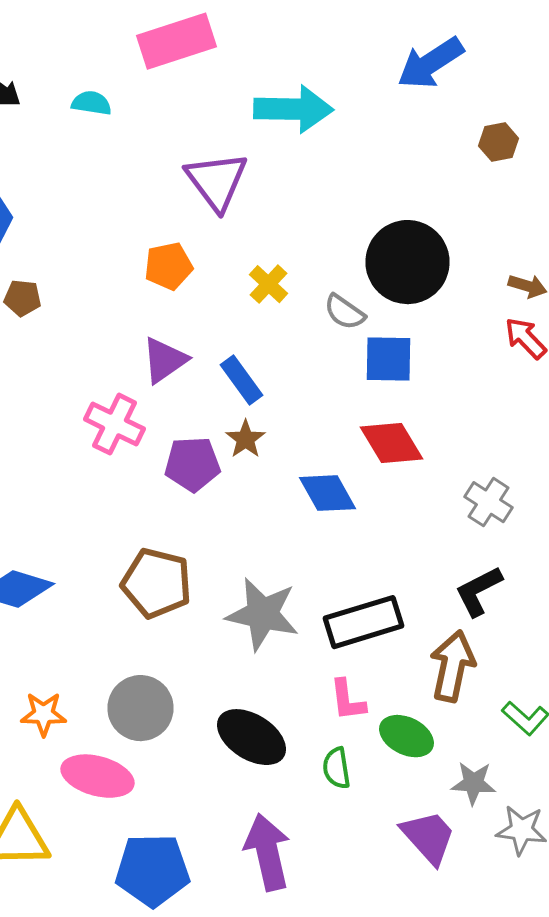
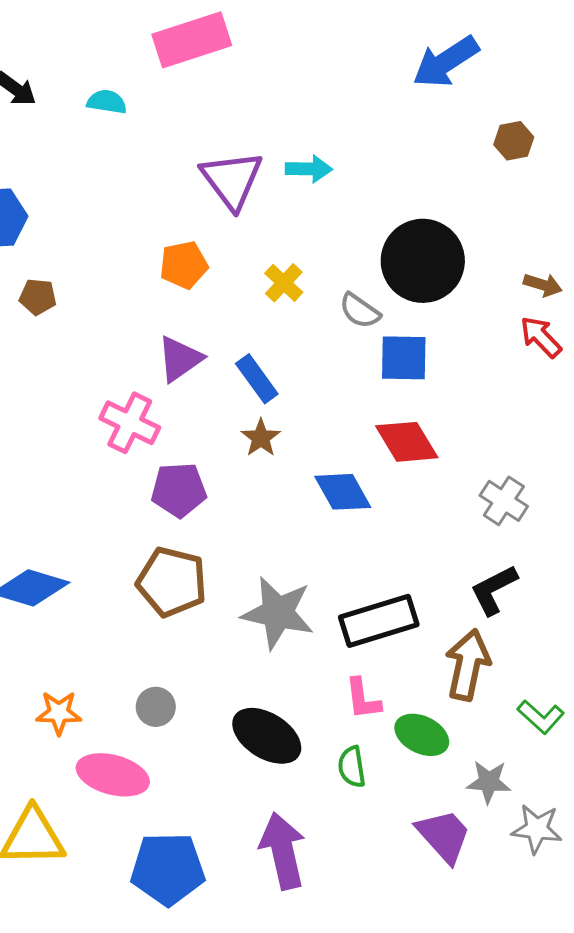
cyan arrow: (294, 109) -> (309, 169), moved, size x0.6
purple pentagon: (192, 464) -> (179, 490), moved
gray circle: (140, 708) -> (156, 707), size x0.6

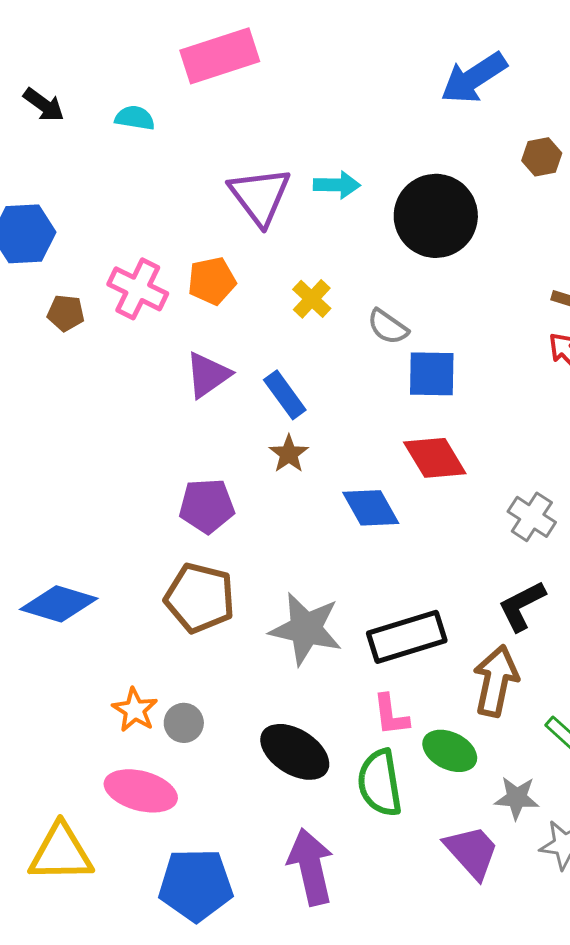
black circle: (423, 261) -> (436, 216), moved
pink cross: (130, 423) -> (138, 289), moved
orange star: (59, 713) -> (135, 710), moved, turned 30
green semicircle: (352, 767) -> (380, 783), size x1.6

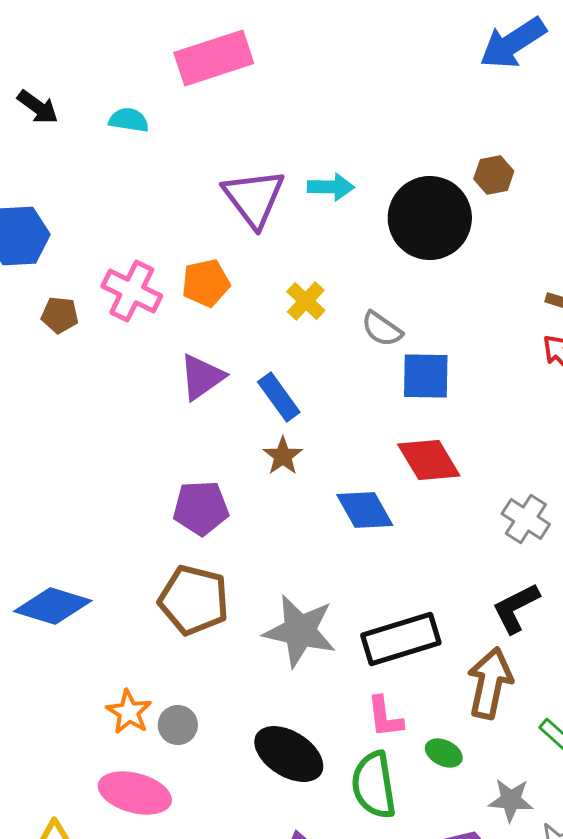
blue arrow: (474, 78) -> (513, 43), moved
brown hexagon: (542, 157) -> (494, 175), moved
green ellipse: (450, 751) -> (444, 753), size x0.7

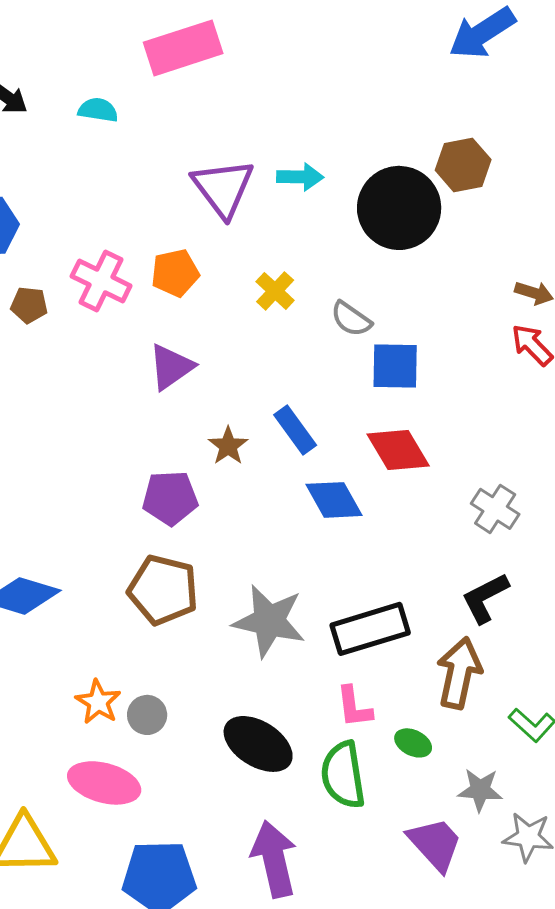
brown hexagon: (494, 175) -> (463, 165), size x1.4
blue rectangle: (279, 397) -> (295, 430), moved
brown star: (283, 456) -> (228, 446), moved

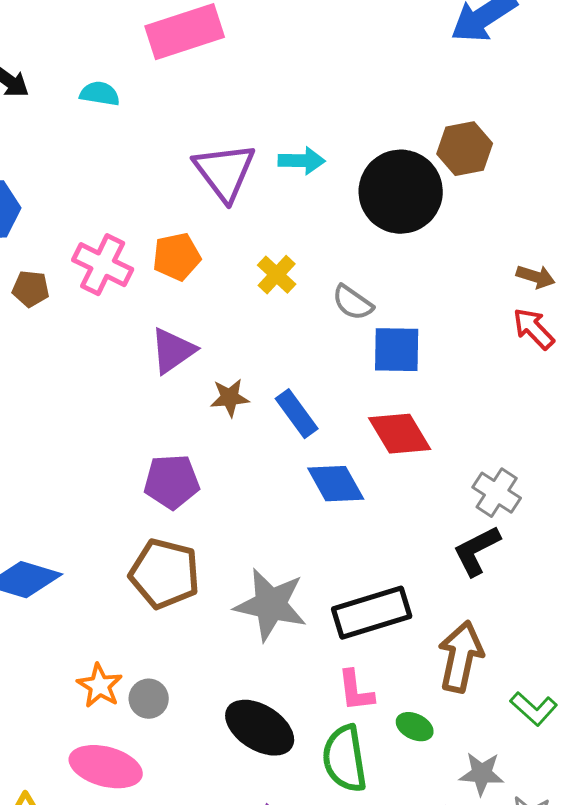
brown star: (228, 446) -> (230, 398), moved, turned 30
black L-shape: (485, 598) -> (477, 551), moved

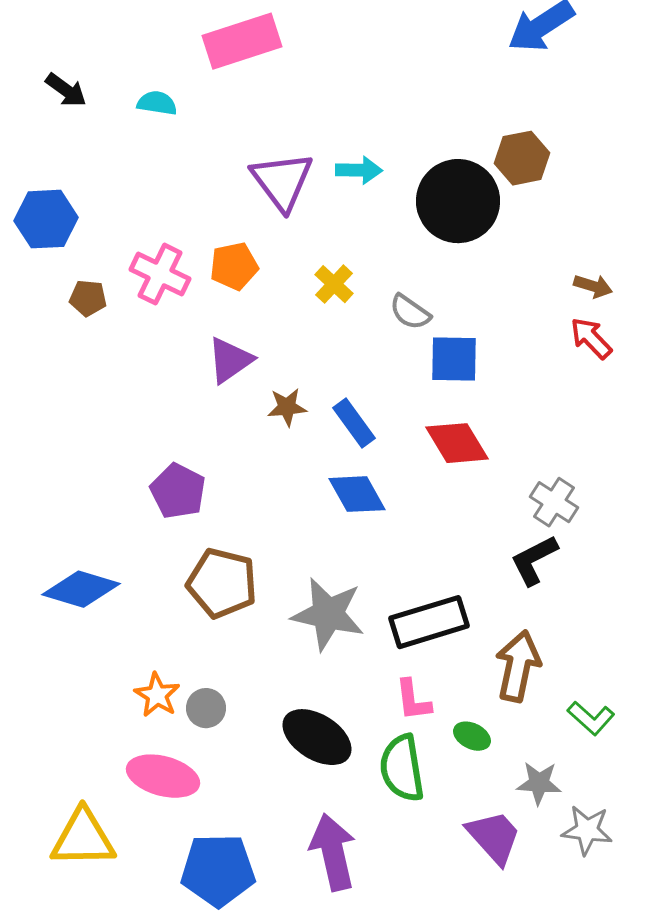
purple pentagon: (172, 482) -> (178, 491), moved, turned 30
blue diamond: (336, 484) -> (357, 494), moved

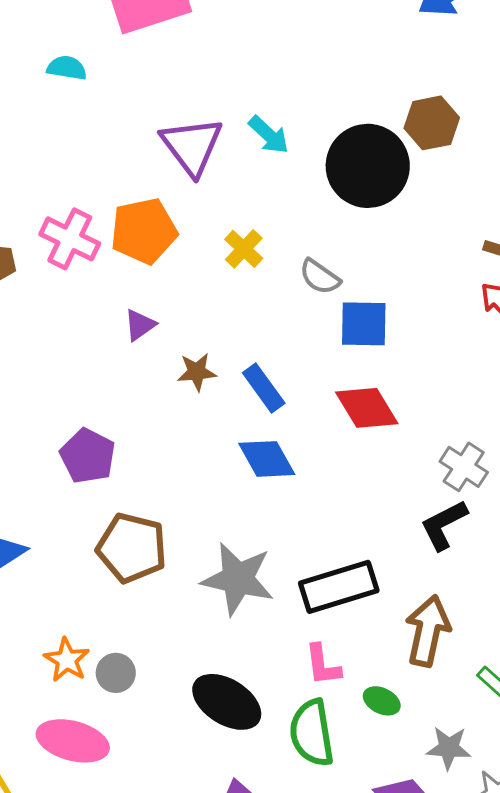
cyan arrow: (359, 170) -> (269, 135), turned 42
orange pentagon: (234, 266) -> (144, 231), size x1.4
purple triangle: (230, 360) -> (140, 325), size x0.7

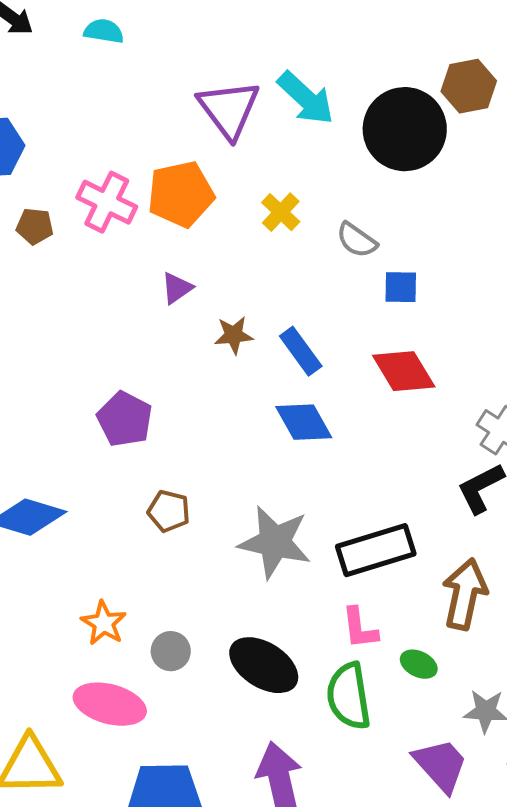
cyan arrow: (269, 135) -> (306, 98), size x1.4
blue square: (364, 324) -> (401, 287), size x0.7
brown pentagon: (132, 548) -> (169, 511), size x0.6
gray circle: (116, 673) -> (171, 651), moved

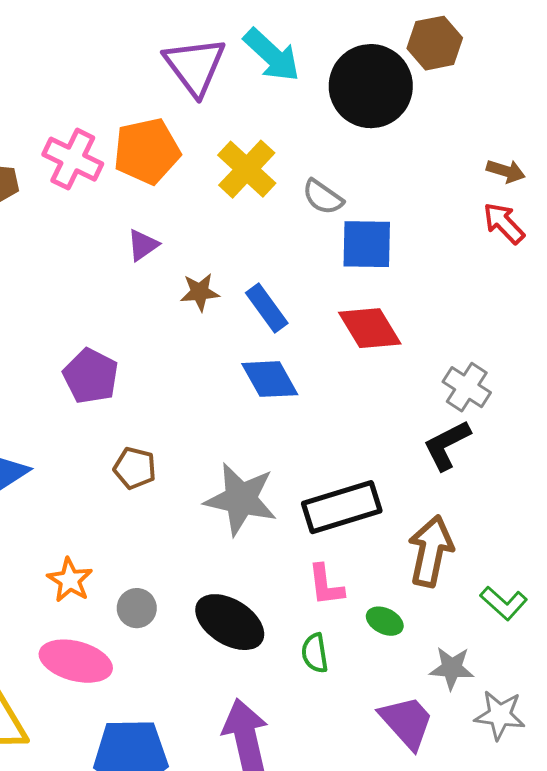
yellow cross: (281, 212) -> (247, 169), size x1.5
blue square: (401, 287) -> (367, 244), size x1.5
green semicircle: (349, 696) -> (315, 653), size x0.6

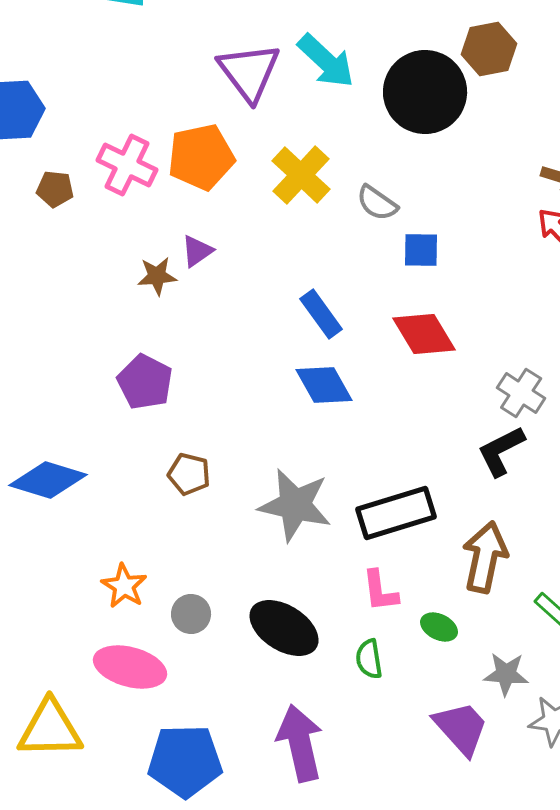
blue square: (367, 244) -> (421, 250), size x0.7
brown star: (200, 292) -> (157, 276), moved

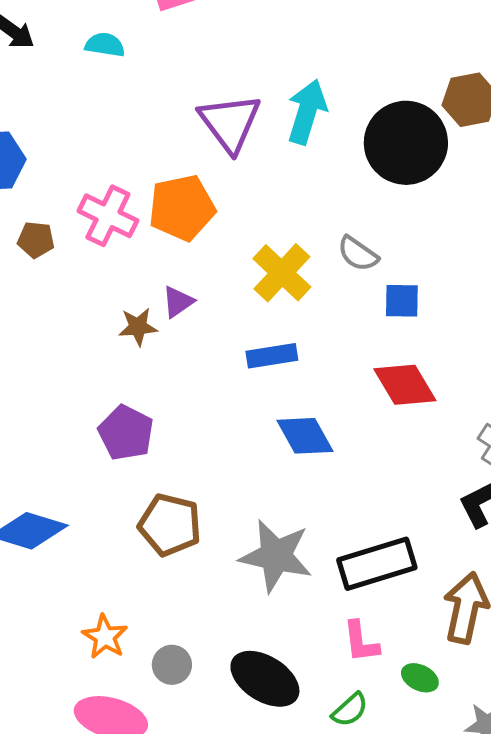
cyan arrow: (326, 61) -> (307, 112), turned -116
yellow cross: (301, 175) -> (282, 273), moved
blue rectangle: (321, 314) -> (272, 356), moved, turned -63
brown pentagon: (189, 474) -> (170, 525), size x1.5
green semicircle: (369, 659) -> (350, 710), turned -123

